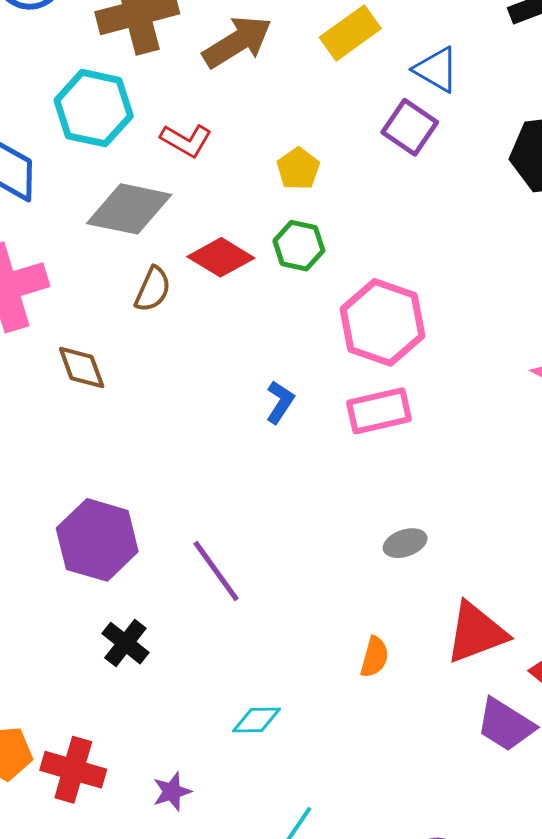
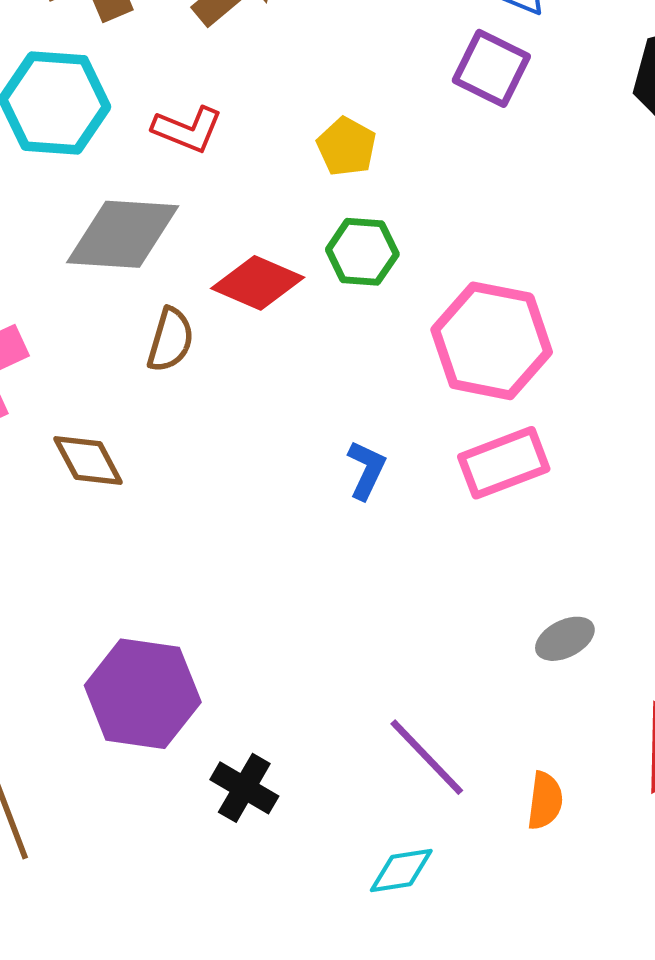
purple line: (216, 571) -> (427, 757), moved
black cross: (125, 643) -> (244, 788), moved
cyan diamond: (257, 720) -> (401, 871), moved

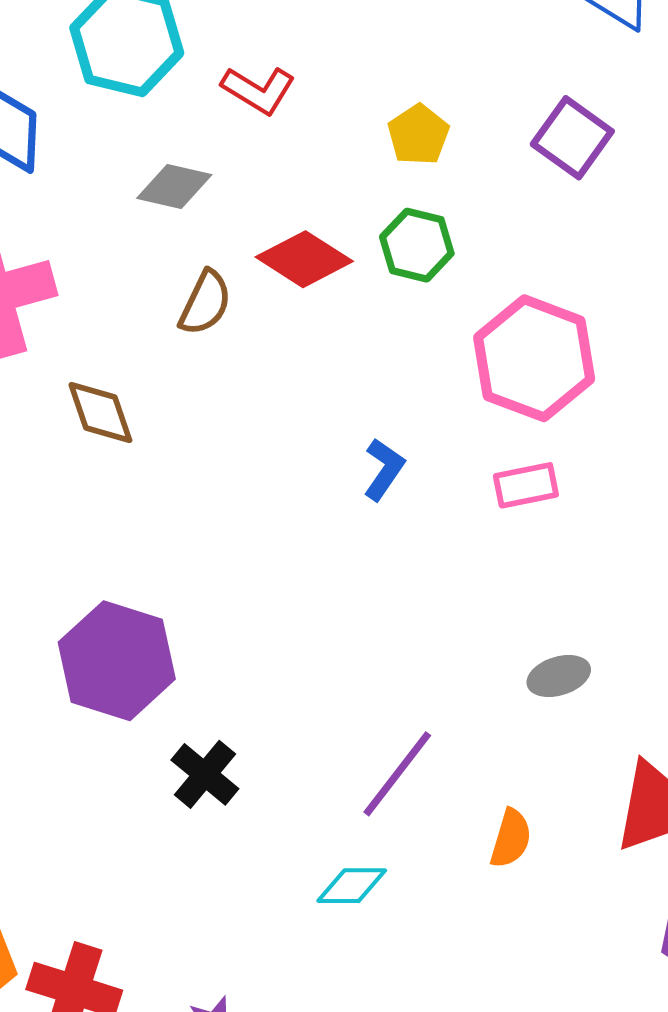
purple square: (491, 68) -> (572, 138), moved
gray diamond: (123, 234) -> (174, 187), size x0.6
pink rectangle: (504, 463) -> (526, 485), size x0.7
purple line: (427, 757) -> (397, 774), turned 72

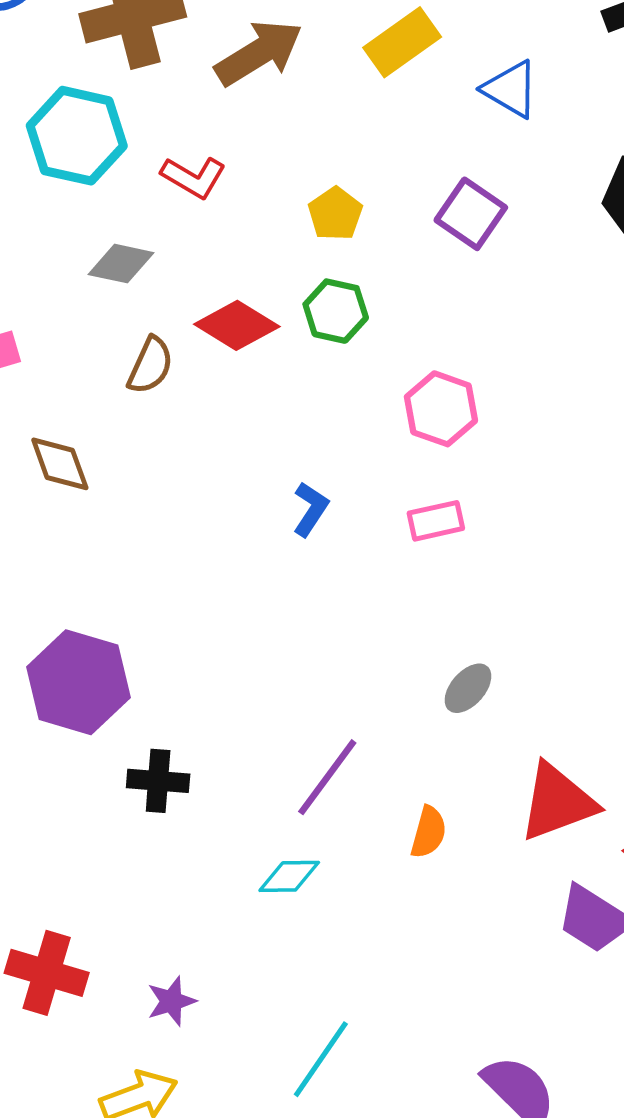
pink hexagon: (534, 358) -> (441, 409), size x0.7
gray ellipse: (559, 676) -> (468, 688), turned -30
black cross: (205, 774) -> (158, 781), turned -34

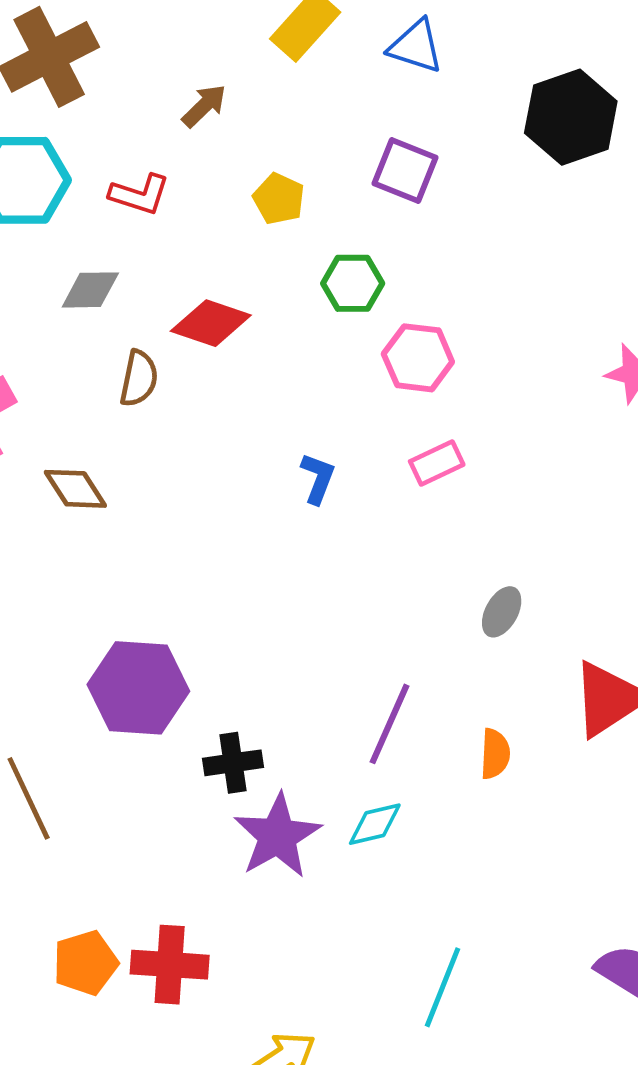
brown arrow: (259, 53) -> (204, 106), moved, size x0.6
green hexagon: (336, 311) -> (353, 283), moved
purple star: (171, 1001) -> (277, 836), moved, size x1.8

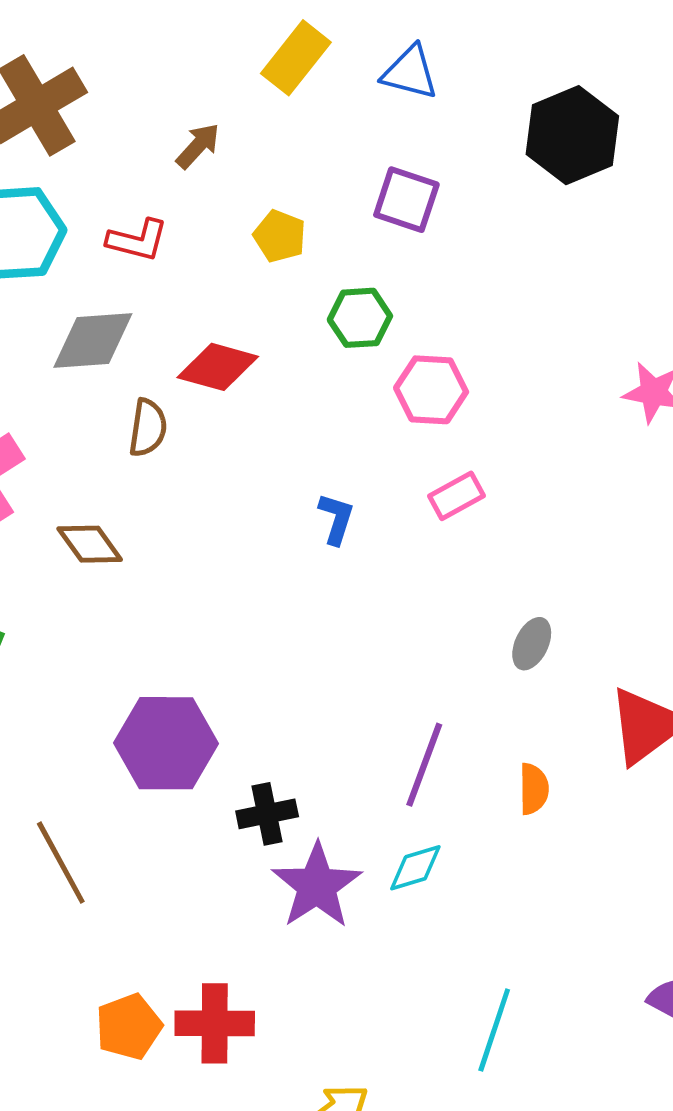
gray diamond: (90, 290) -> (93, 340), size x1.4

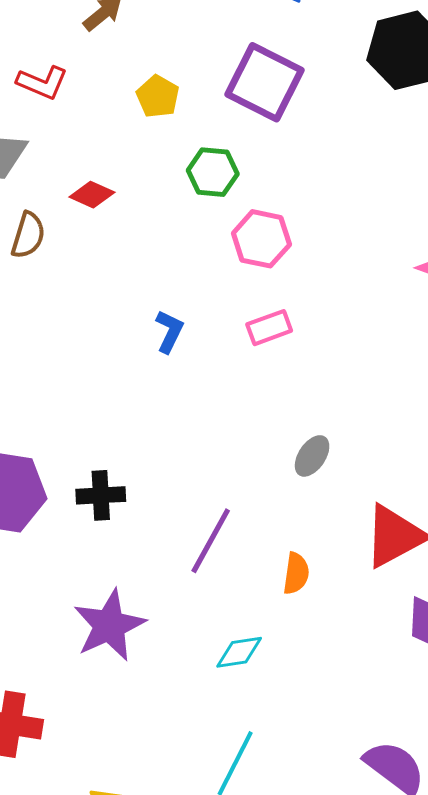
purple square: (406, 200) -> (264, 82), size x1.4
red diamond: (218, 367) -> (92, 195), size x0.7
black cross: (267, 814) -> (101, 495), moved
cyan diamond: (415, 868) -> (239, 652), moved

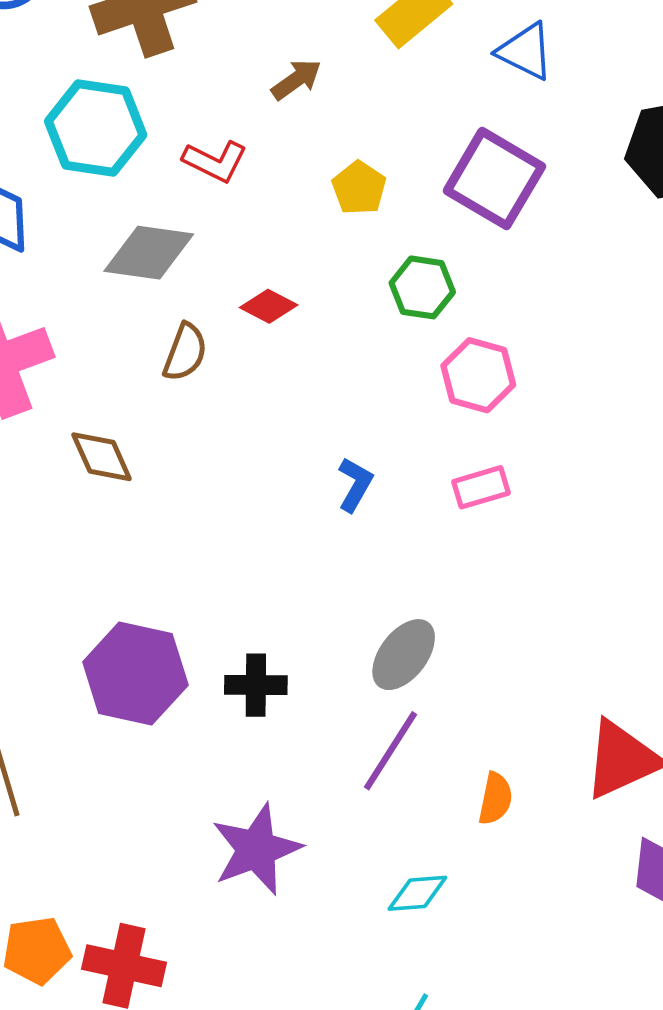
gray ellipse: (312, 456) -> (404, 655), moved, size x1.4

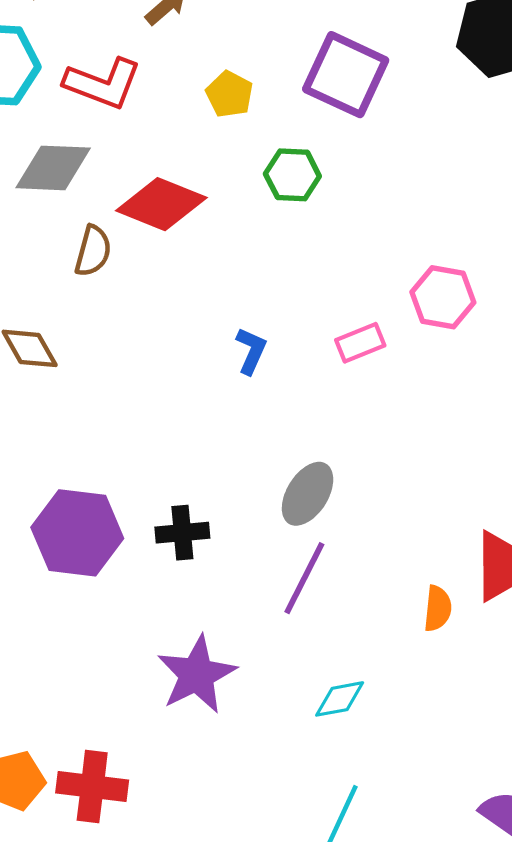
red L-shape: (215, 161) -> (103, 83), size x1.4
red diamond: (269, 306) -> (161, 204), size x1.8
pink hexagon: (478, 375) -> (443, 297), moved
orange semicircle: (495, 799) -> (438, 608), moved

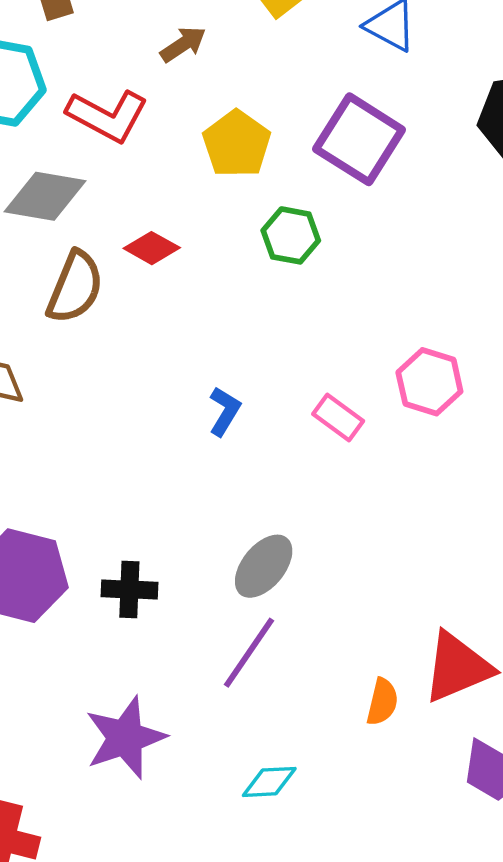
yellow pentagon: (229, 94) -> (237, 144), size x1.4
red diamond: (161, 204) -> (152, 248), size x0.6
brown semicircle: (93, 251) -> (75, 287), size x1.4
pink rectangle: (360, 343) -> (338, 418), turned 51

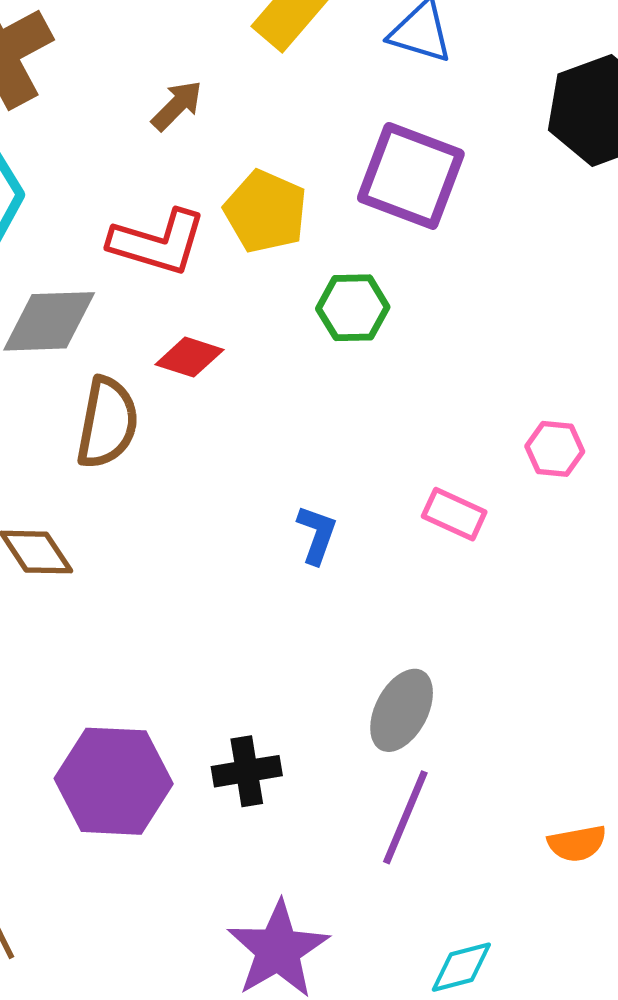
red L-shape: (107, 116) -> (158, 242), moved
pink hexagon: (429, 382) -> (555, 449), size x0.7
orange semicircle: (382, 702) -> (577, 843), turned 78

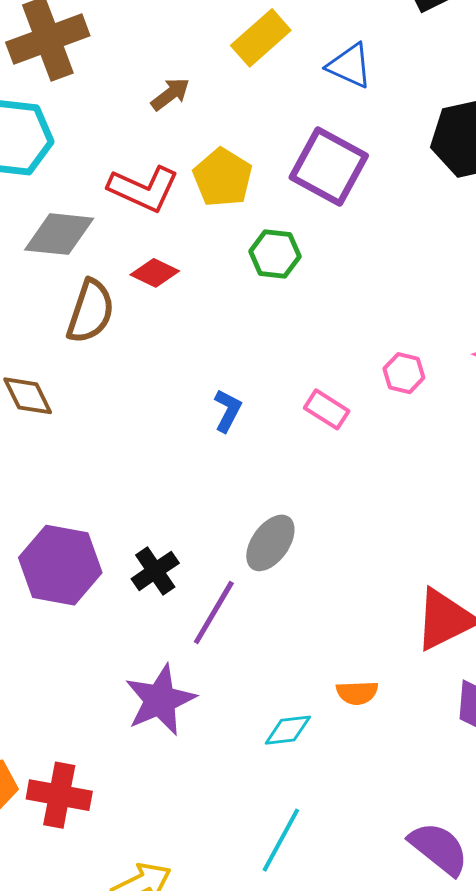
black cross: (247, 771) -> (155, 571), turned -33
purple line: (405, 817) -> (214, 612), moved
orange semicircle: (577, 843) -> (357, 693), moved

